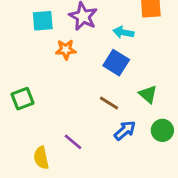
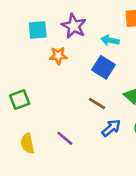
yellow semicircle: (41, 158) -> (27, 143), moved

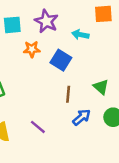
blue square: (103, 67) -> (61, 60), moved
brown line: (97, 103) -> (68, 94), turned 63

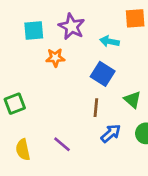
blue square: (61, 60) -> (103, 74), moved

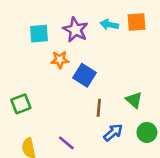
cyan arrow: (109, 41) -> (109, 25), moved
blue square: (103, 74) -> (85, 75), moved

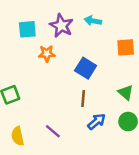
orange square: (137, 22) -> (126, 47), moved
blue square: (85, 75) -> (86, 68), moved
green triangle: (134, 100) -> (126, 92), moved

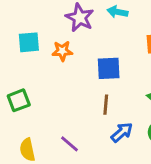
cyan square: (27, 29) -> (29, 42), moved
blue square: (86, 68) -> (109, 68), turned -35

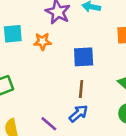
blue arrow: (122, 132) -> (78, 113), moved

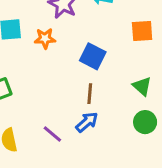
blue square: (84, 57) -> (93, 56), turned 30

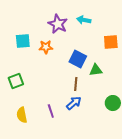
green triangle: (142, 86) -> (96, 70), moved, turned -48
purple line: (52, 134) -> (51, 111), turned 32

